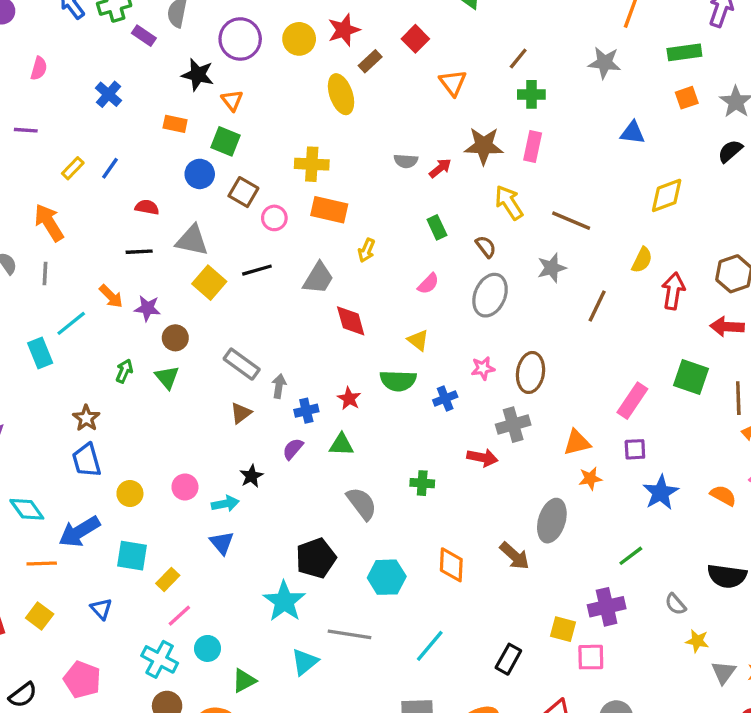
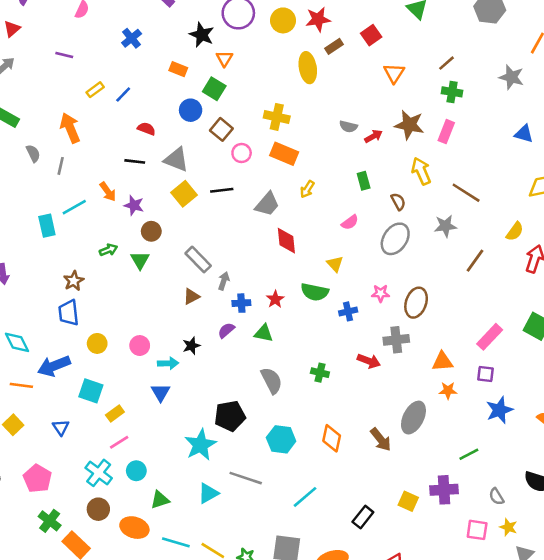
green arrow: (124, 371) -> (108, 250), turned 36
pink square: (591, 657) -> (477, 530), moved

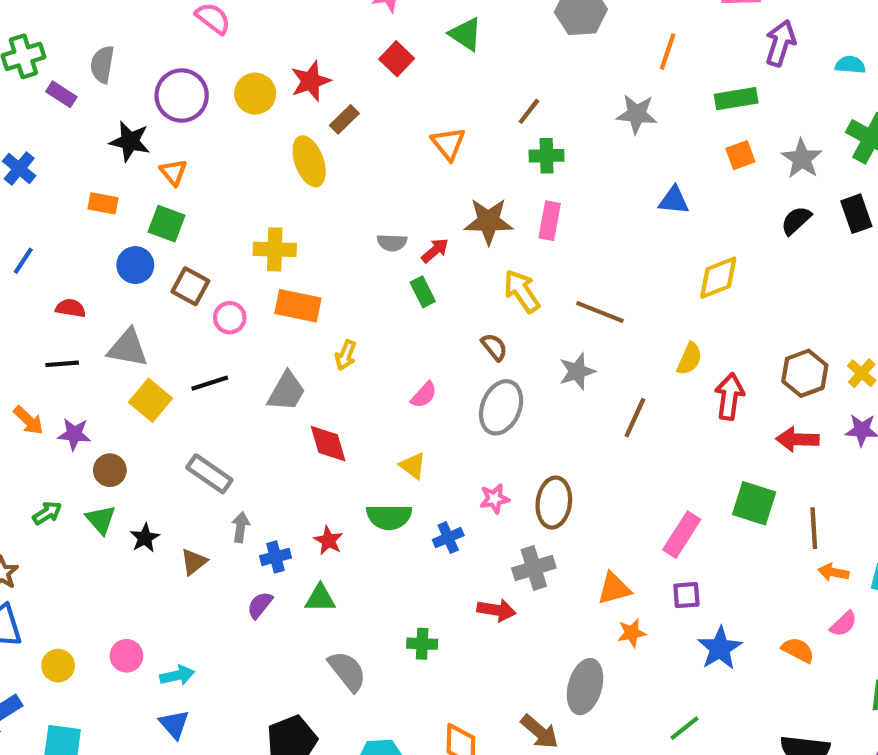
red square: (371, 35) -> (397, 59), moved
green rectangle: (364, 181) -> (423, 292), moved
gray rectangle: (198, 260) -> (209, 474), moved
black star: (191, 346) -> (145, 538), moved

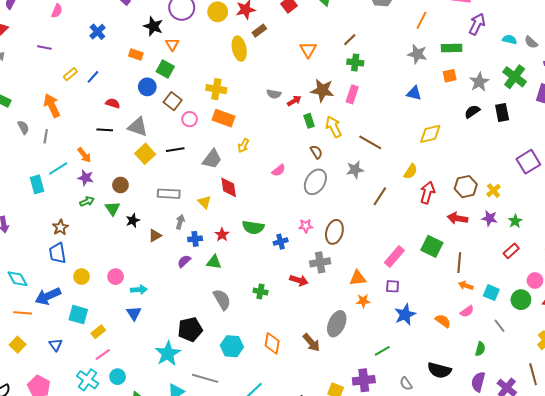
gray star: (637, 114) -> (417, 54), moved
green rectangle: (423, 292) -> (309, 121), moved
purple star: (74, 434) -> (86, 178), moved
yellow triangle: (413, 466) -> (204, 202), moved
gray rectangle: (209, 474) -> (169, 194), turned -40

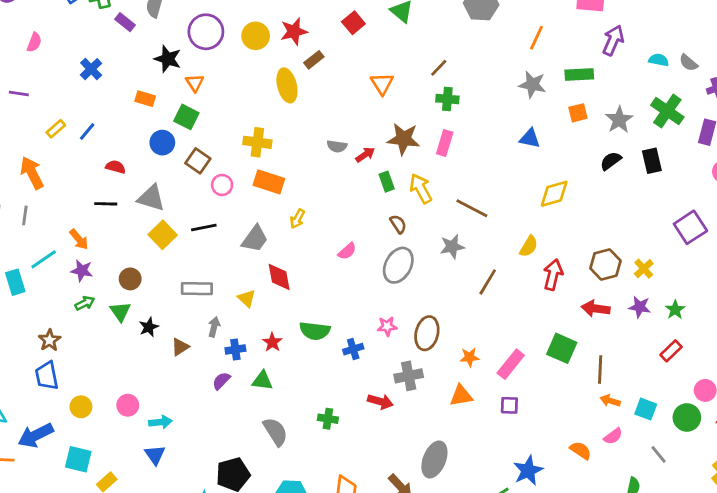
orange star: (363, 301) -> (470, 357), moved
blue star: (405, 315) -> (528, 471), moved

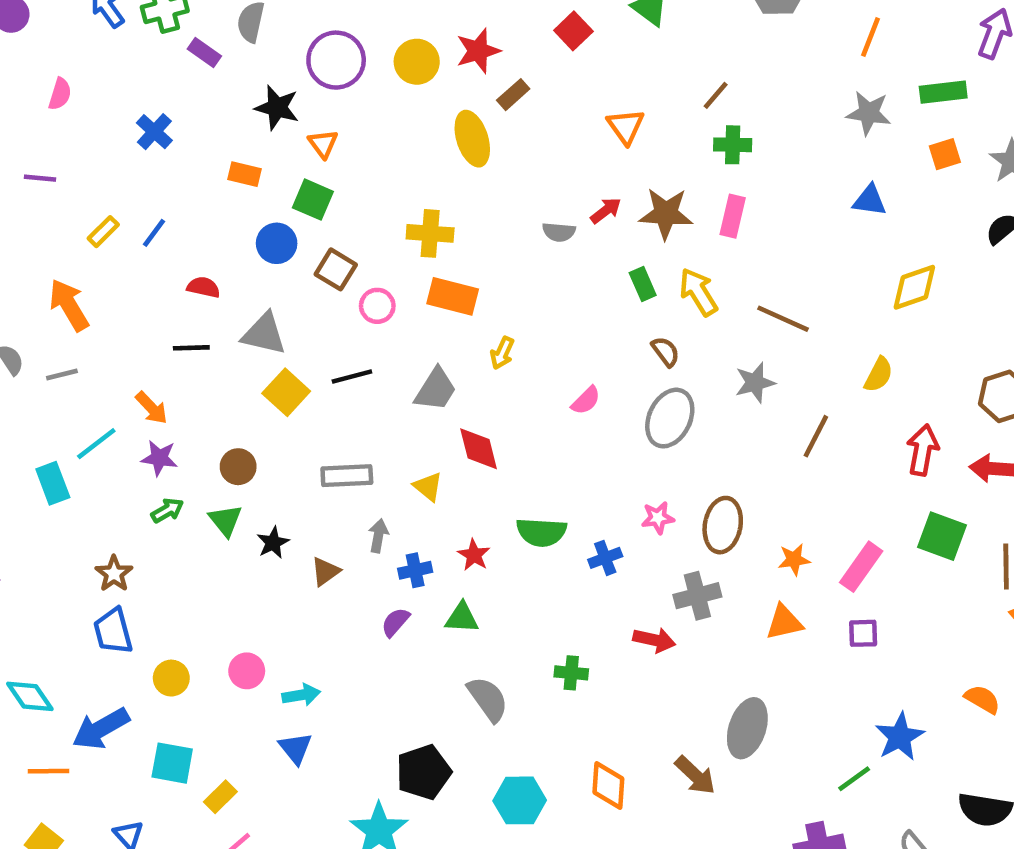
red arrow: (365, 155) -> (606, 211), moved
gray line: (25, 215) -> (62, 375), turned 72
red arrow: (553, 275) -> (923, 450), moved

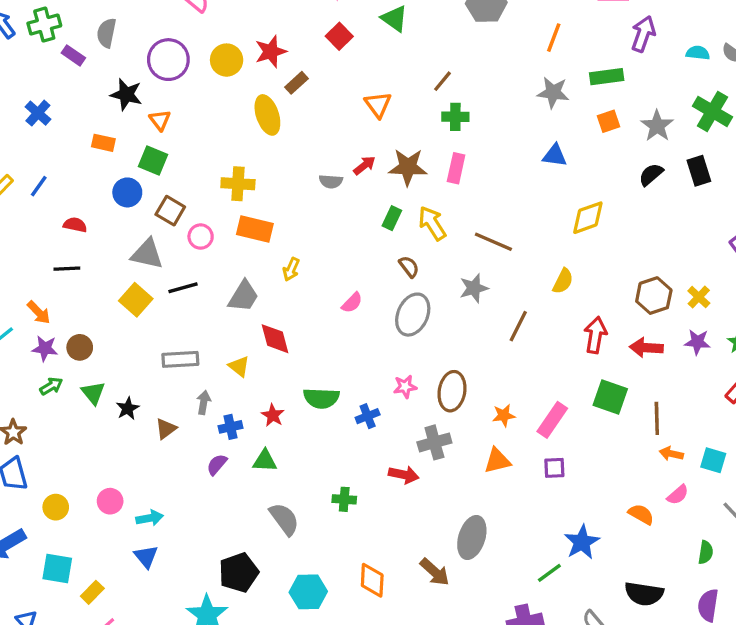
green rectangle: (643, 284) -> (392, 218), turned 50
gray triangle: (264, 334) -> (147, 254), moved
brown circle: (238, 467) -> (80, 347), moved

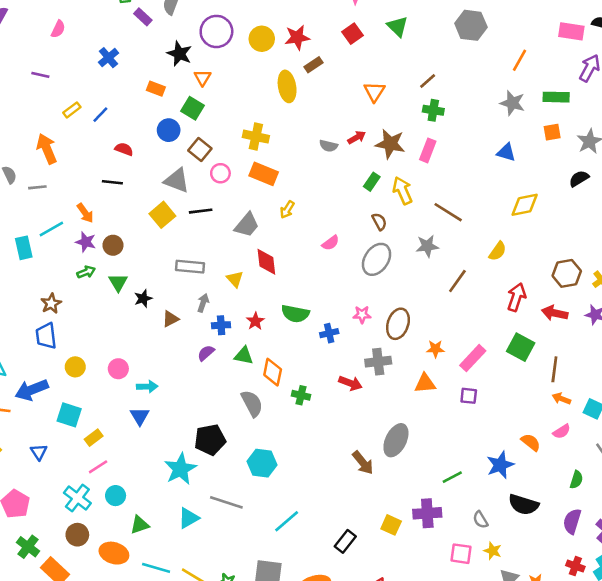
blue star: (582, 542) -> (500, 465), moved
orange diamond: (372, 580) -> (273, 372), moved

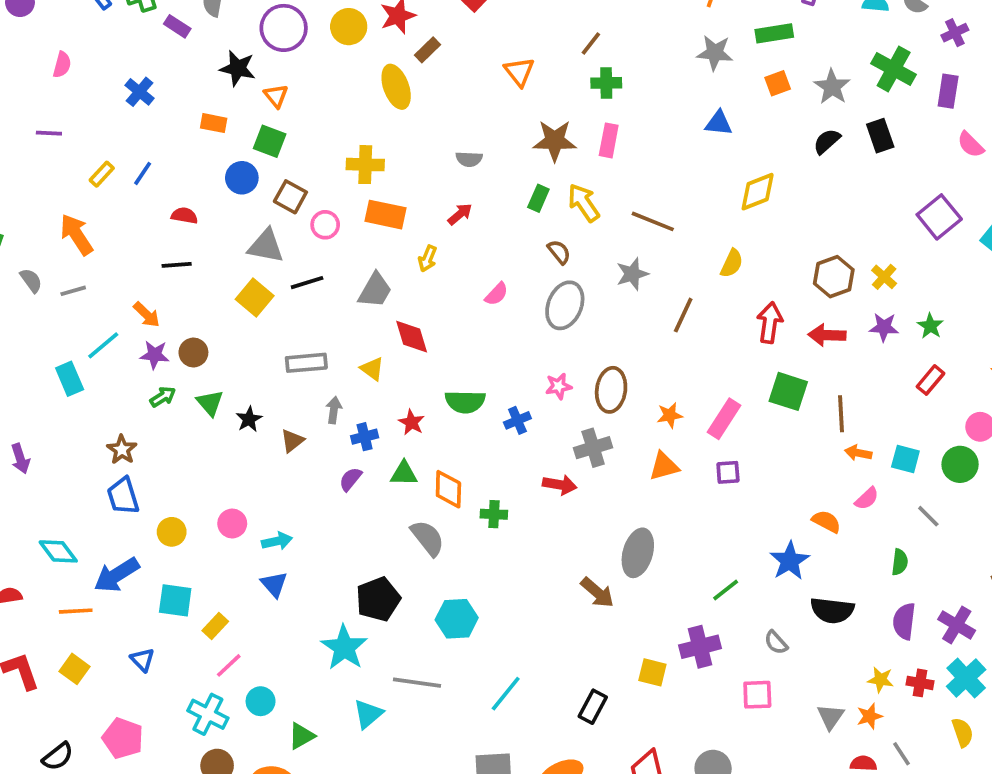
red arrow: (357, 137) -> (460, 214), moved
yellow star: (493, 551) -> (881, 680), moved

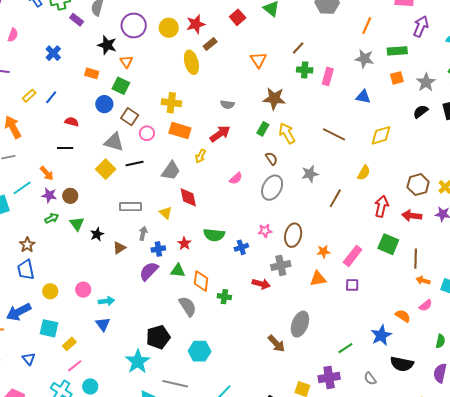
pink rectangle: (609, 140) -> (328, 76), moved
red arrow: (460, 214) -> (220, 134), size x1.5
brown line: (653, 221) -> (334, 134), moved
purple semicircle: (350, 479) -> (149, 271), size x1.5

